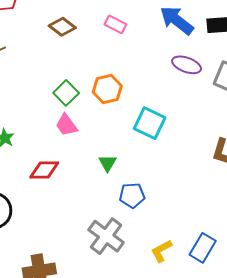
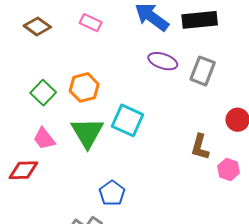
pink trapezoid: (66, 125) -> (44, 139), moved
green triangle: (108, 163) -> (87, 133), moved, size x1.8
blue pentagon: (132, 195) -> (112, 193), turned -30

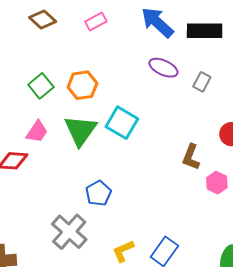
pink rectangle: (91, 23) -> (96, 21), turned -60
gray rectangle: (203, 71) -> (202, 82), size x0.7
pink trapezoid: (44, 139) -> (37, 132), turned -115

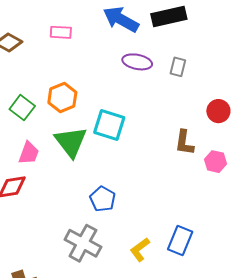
pink rectangle: (96, 21) -> (61, 32), turned 45

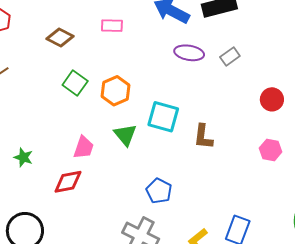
gray rectangle: (178, 67) -> (230, 57), turned 42
green square: (22, 108) -> (75, 83), moved
green triangle: (71, 142) -> (125, 135), size x0.7
brown L-shape: (184, 143) -> (203, 137), moved

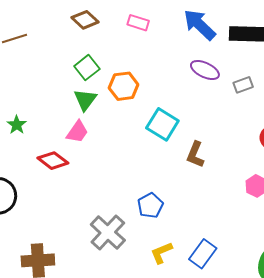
green triangle: (125, 135) -> (85, 100), moved
red diamond: (68, 182) -> (53, 161), turned 32
blue pentagon: (159, 191) -> (150, 205), moved

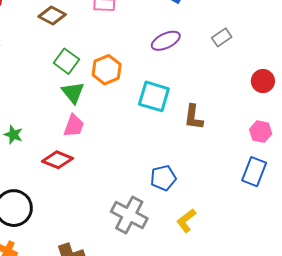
purple ellipse: (205, 70) -> (166, 41), moved, turned -36
blue pentagon: (150, 205) -> (163, 178), turned 30
blue rectangle: (203, 254) -> (254, 172), moved

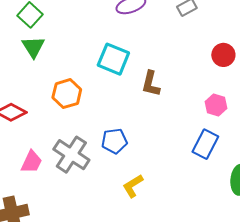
orange hexagon: (107, 70) -> (67, 94), moved
pink trapezoid: (74, 126) -> (32, 162), moved
gray cross: (129, 215) -> (71, 155), moved

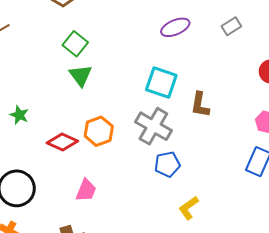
orange hexagon: (67, 94) -> (99, 131), moved
gray cross: (71, 155) -> (153, 126), moved

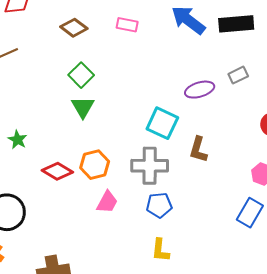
purple ellipse: (175, 27) -> (200, 90), moved
gray cross: (153, 126) -> (150, 166), turned -36
pink trapezoid: (86, 190) -> (107, 202), moved
yellow L-shape: (189, 208) -> (160, 250), moved, turned -55

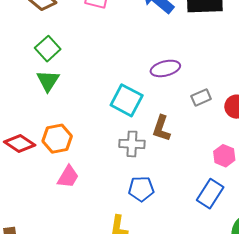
gray rectangle: (238, 75) -> (201, 98), moved
gray cross: (150, 166) -> (132, 144), moved, size x0.7
blue pentagon: (159, 205) -> (141, 189), moved

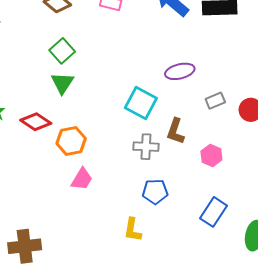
red diamond: (20, 144) -> (36, 122), moved
pink hexagon: (224, 156) -> (211, 155), moved
blue rectangle: (210, 194) -> (213, 212), moved

